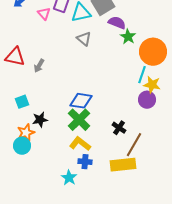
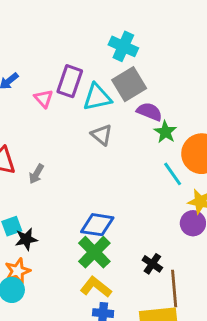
cyan line: (142, 75) -> (173, 174), moved, turned -54
black star: (40, 120) -> (26, 239), moved
brown line: (134, 145) -> (174, 288), turned -35

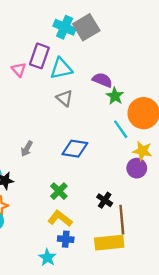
cyan cross: (123, 46) -> (65, 27), moved
gray square: (129, 84) -> (86, 27), moved
gray arrow: (36, 174) -> (27, 149), moved
blue diamond: (97, 225) -> (75, 149), moved
green cross: (94, 252) -> (59, 191), size x0.7

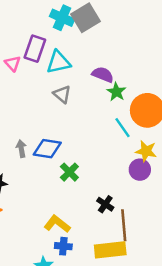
gray arrow: (27, 149) -> (21, 149), turned 140
blue diamond: (75, 149) -> (47, 149), moved
green cross: (59, 191) -> (69, 172), moved

